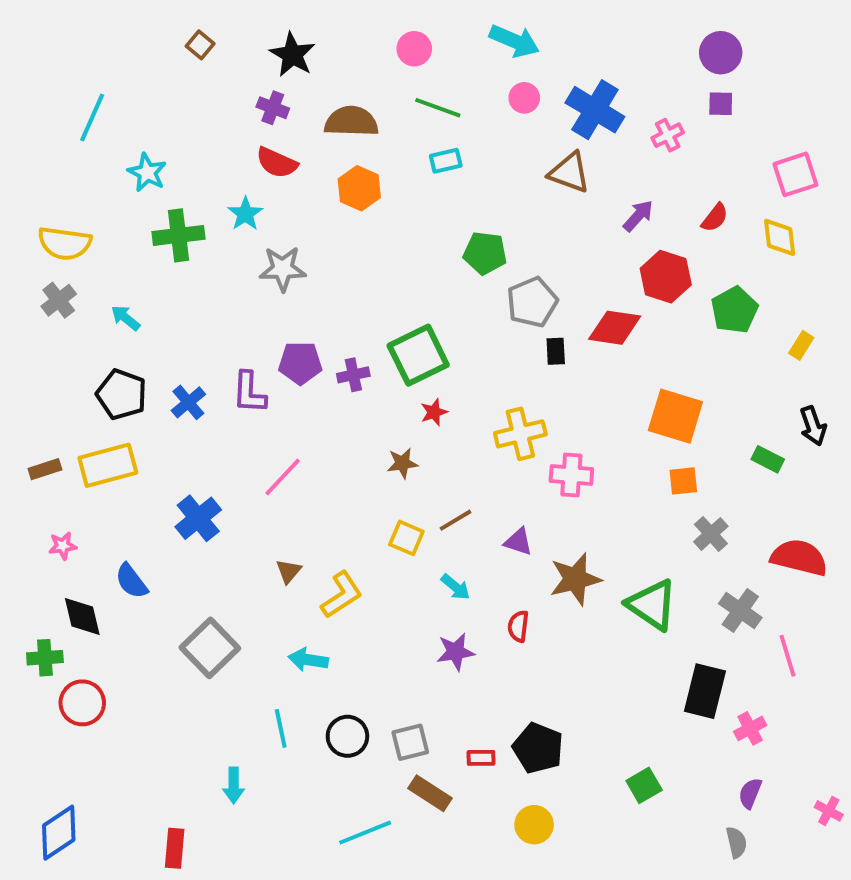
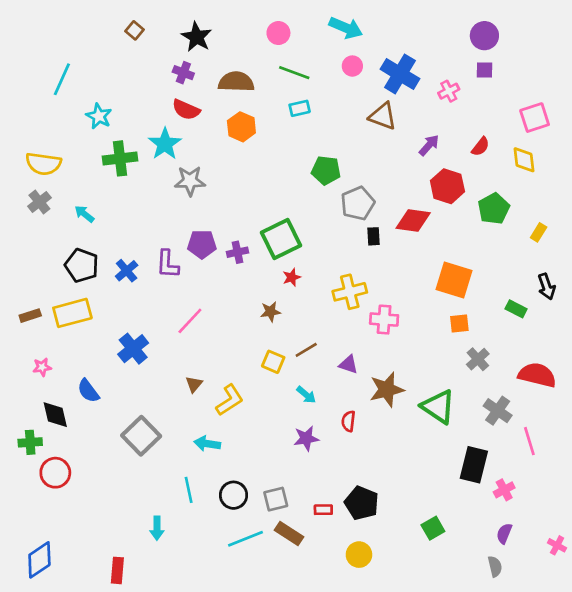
cyan star: (245, 214) -> (165, 144), size x1.4
cyan line: (365, 833) -> (245, 539), moved

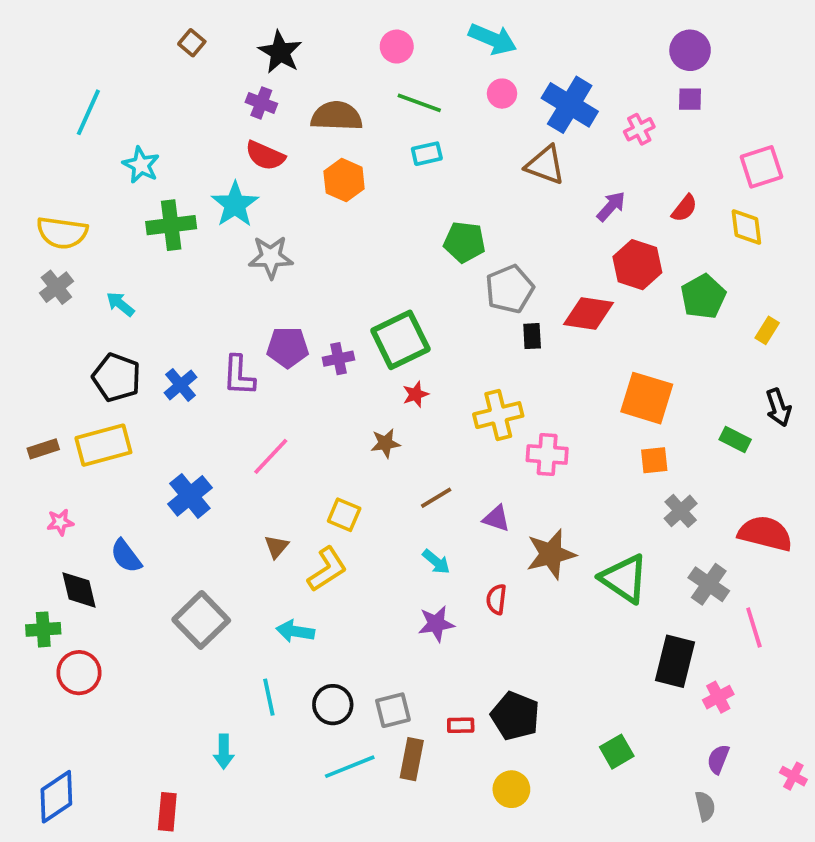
yellow square: (273, 362) -> (344, 515), moved
brown rectangle: (289, 533) -> (412, 759), turned 68

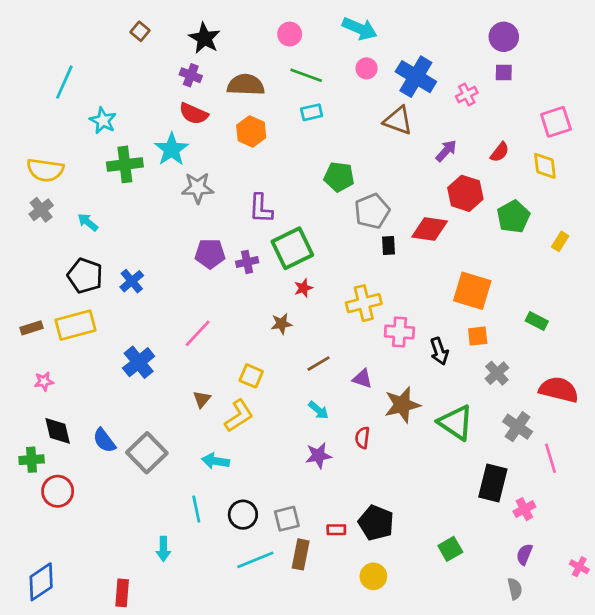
purple L-shape: (239, 376) -> (261, 208), moved
black arrow: (778, 408) -> (439, 351), moved
blue semicircle: (126, 556) -> (104, 440), moved

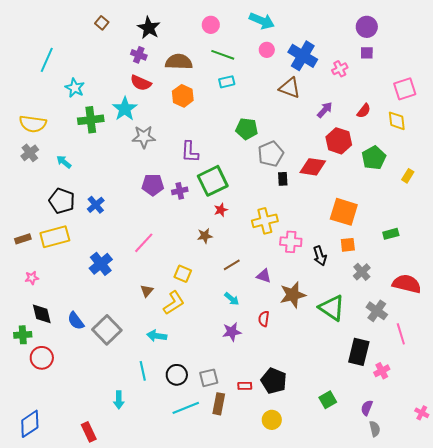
green rectangle: (537, 321) -> (391, 234), turned -42
purple semicircle: (524, 554) -> (367, 408), moved
red rectangle: (122, 593) -> (89, 432), turned -30

